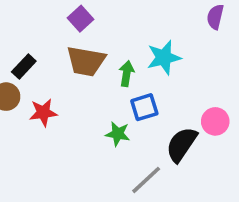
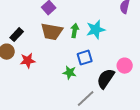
green arrow: (127, 74) -> (75, 31), moved

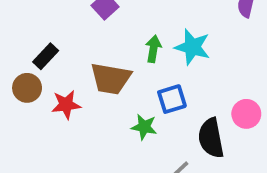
cyan star: (96, 30) -> (192, 47), turned 30
brown trapezoid: (52, 32) -> (111, 79), moved
black semicircle: (106, 79) -> (211, 138), turned -45

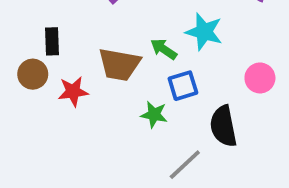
green arrow: (153, 49) -> (164, 49), moved, turned -65
black rectangle: (46, 56) -> (52, 41), turned -45
pink circle: (246, 114) -> (260, 78), moved

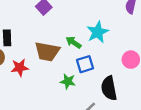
cyan star: (204, 32) -> (98, 32), turned 30

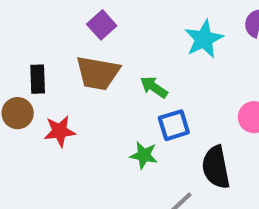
cyan star: (98, 32) -> (204, 39), moved
brown trapezoid: (47, 52) -> (98, 73), moved

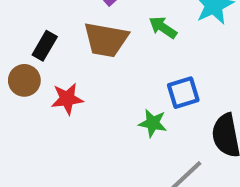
black rectangle: (38, 79) -> (45, 46), turned 32
green arrow: (154, 87) -> (163, 27), moved

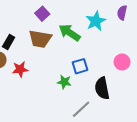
green arrow: (163, 27) -> (70, 33), size x1.5

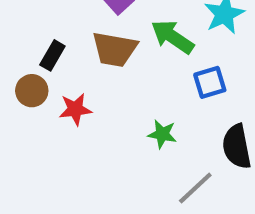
blue square: (80, 66) -> (210, 82), moved

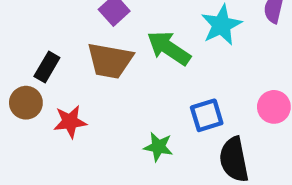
blue square: (210, 82) -> (207, 115), moved

